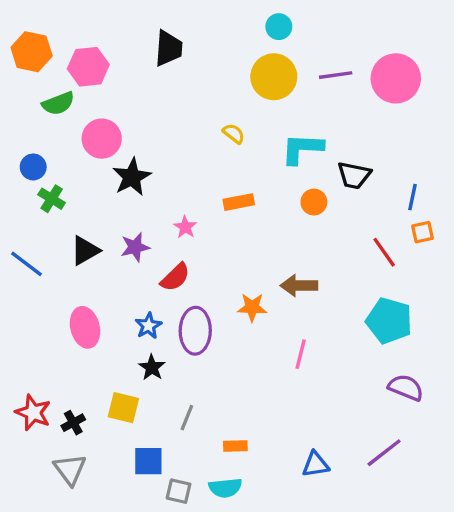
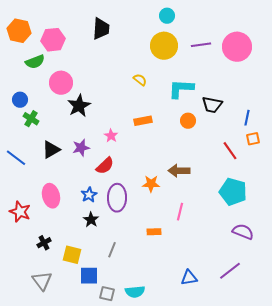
yellow square: (123, 408) -> (72, 255), moved
red star: (33, 413) -> (20, 212), moved
black cross: (73, 423) -> (44, 243), moved
orange rectangle: (235, 446) -> (154, 232), moved

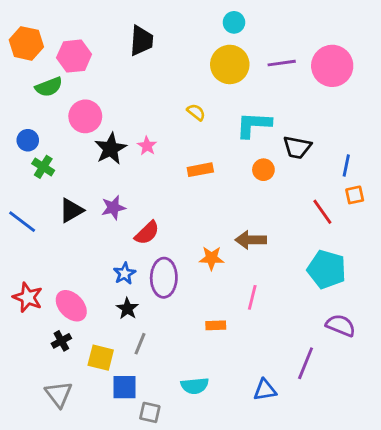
pink star: (111, 136) -> (147, 146), moved
pink ellipse: (51, 196) -> (71, 306), moved, turned -30
gray line: (112, 250) -> (140, 344), moved
purple line: (230, 271) -> (306, 363), moved, turned -30
cyan semicircle: (135, 292) -> (195, 386), moved

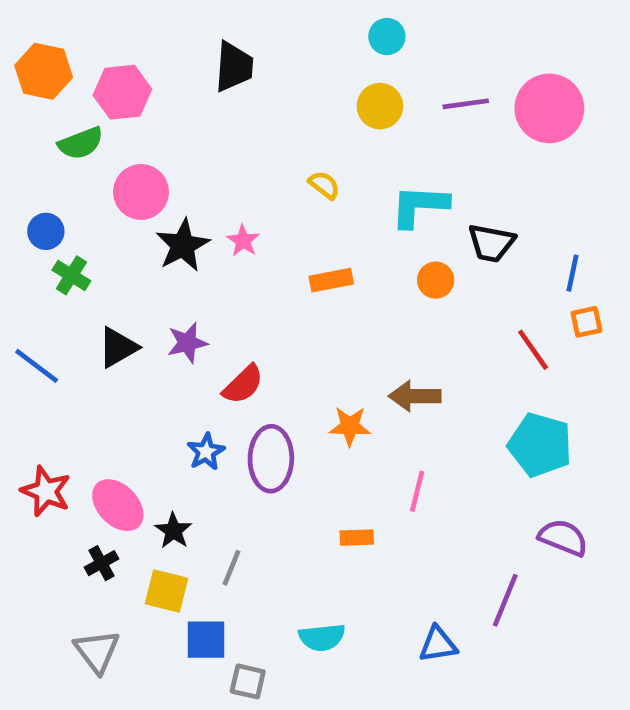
yellow circle: (230, 64) -> (380, 106), size x0.7
black star: (127, 309) -> (173, 531), moved

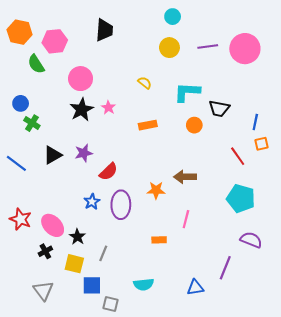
green semicircle: (81, 143) -> (36, 64), turned 78
pink circle: (141, 192) -> (81, 79), moved

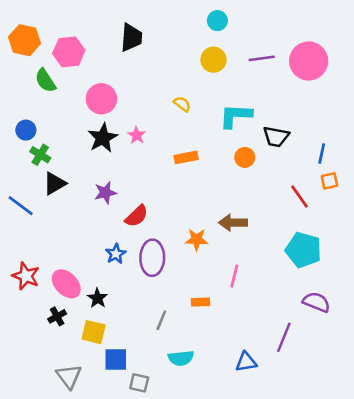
black triangle: (53, 155) -> (55, 183), moved
gray line: (103, 253) -> (161, 320), moved
gray triangle: (43, 291) -> (69, 376), moved

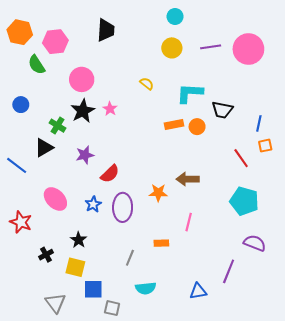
green cross: (40, 155) -> (58, 126), moved
orange rectangle: (186, 157) -> (174, 125), moved
pink ellipse: (66, 284) -> (55, 199), moved

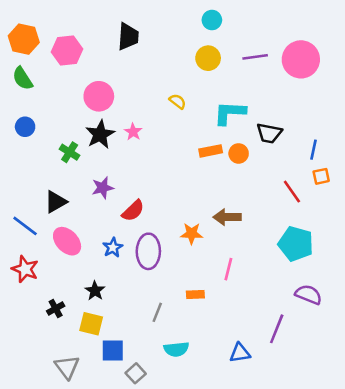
green semicircle: (37, 65) -> (23, 78), moved
black triangle: (44, 148) -> (56, 202), moved
blue line: (17, 165) -> (25, 226), moved
gray square: (112, 308) -> (136, 373), turned 35

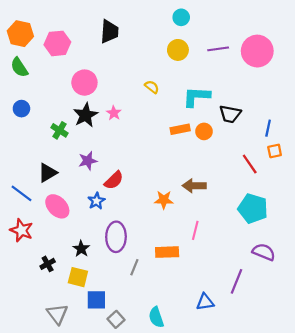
blue star: (113, 248) -> (96, 201), moved
purple ellipse: (148, 251) -> (116, 237), moved
orange rectangle: (195, 295) -> (167, 252), size x1.5
cyan semicircle: (176, 349) -> (156, 317), moved, turned 78

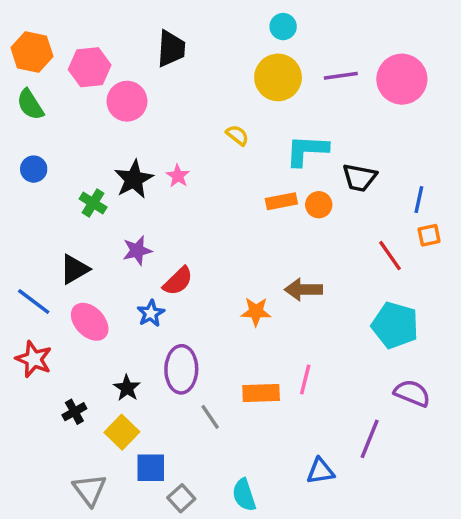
yellow circle: (178, 50) -> (278, 77), size x1.4
pink circle: (84, 83) -> (127, 101), moved
pink line: (195, 230) -> (305, 379), moved
gray line: (134, 267) -> (210, 417), turned -56
yellow square: (78, 277) -> (122, 432), turned 30

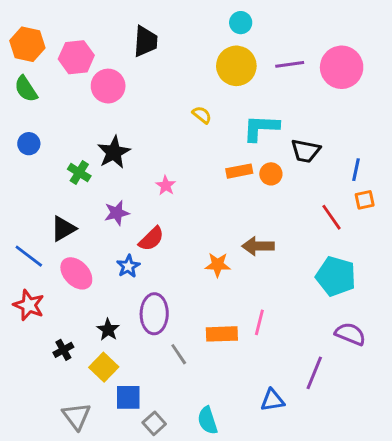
pink star: (178, 176) -> (166, 185), moved

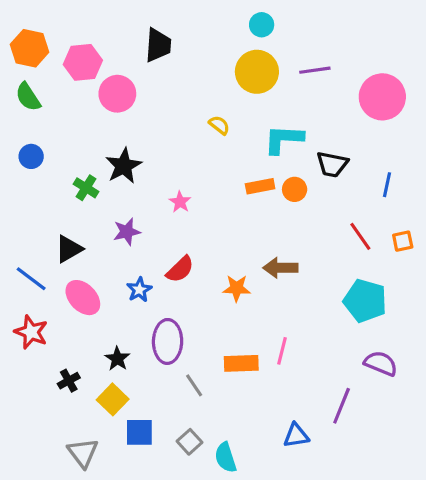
pink circle: (342, 67) -> (382, 97), moved
orange square: (365, 200) -> (403, 241), moved
red semicircle: (151, 239) -> (180, 269), moved
gray square: (154, 423) -> (189, 442), moved

